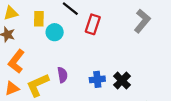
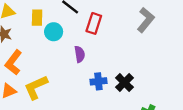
purple semicircle: (62, 75) -> (80, 54), moved

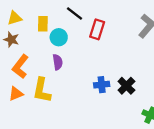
purple semicircle: (80, 54) -> (58, 62), moved
yellow L-shape: (36, 87) -> (42, 90), turned -55

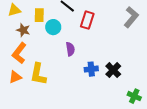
brown star: (11, 39) -> (23, 30), moved
purple semicircle: (58, 62) -> (70, 49), moved

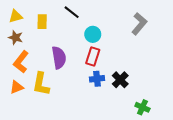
red rectangle: (87, 20) -> (93, 57), moved
cyan circle: (53, 27) -> (93, 34), moved
brown star: (23, 30) -> (16, 38), moved
purple semicircle: (70, 49) -> (59, 58), moved, size x1.5

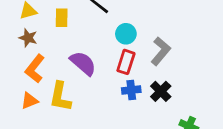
gray L-shape: (139, 24) -> (161, 51), moved
purple semicircle: (59, 58) -> (83, 63), turned -40

